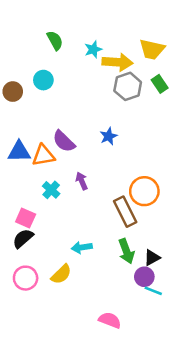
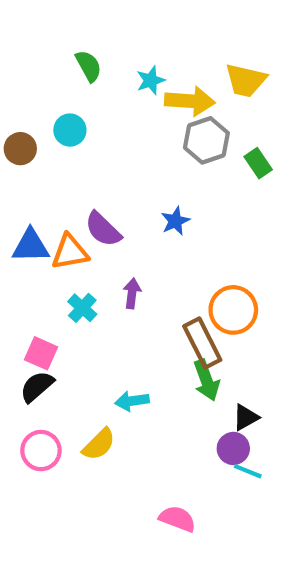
green rectangle: (160, 84) -> (258, 163), moved
purple arrow: (82, 181) -> (132, 293), turned 30
green arrow: (126, 251) -> (206, 380), moved

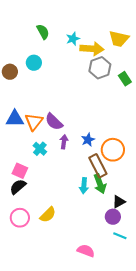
blue star: (175, 221) -> (88, 140), moved
purple semicircle: (103, 229) -> (54, 122), moved
orange triangle: (70, 252) -> (34, 122), turned -42
cyan arrow: (132, 401) -> (84, 186), moved, turned -77
cyan line: (248, 471) -> (120, 236), moved

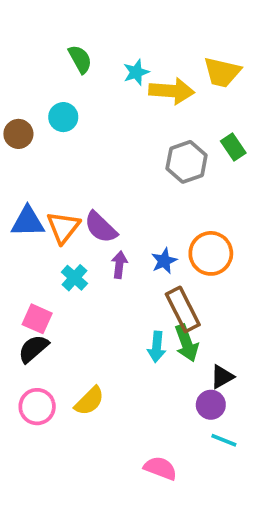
gray hexagon: (100, 68) -> (187, 162), moved
orange circle: (113, 150) -> (211, 253), moved

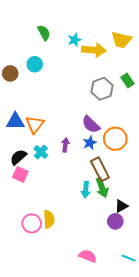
purple semicircle: (101, 227) -> (91, 124), moved
black semicircle: (33, 349) -> (18, 157), moved
yellow semicircle: (89, 401) -> (49, 219), turned -48
pink circle: (37, 407) -> (32, 223), moved
cyan line: (224, 440) -> (129, 258), moved

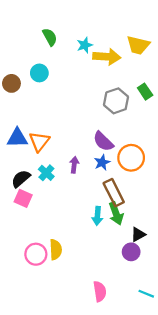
pink semicircle: (88, 256) -> (100, 291), turned 60

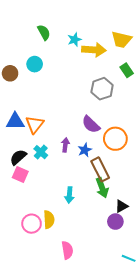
green rectangle: (145, 92) -> (127, 70), moved
blue star: (102, 162) -> (85, 150), moved
cyan arrow: (97, 216) -> (69, 195), moved
pink semicircle: (100, 291) -> (67, 250), moved

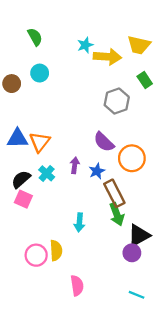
green semicircle: (44, 32) -> (35, 37), moved
black triangle: (122, 206) -> (139, 235), size x1.5
cyan line: (129, 258) -> (137, 295), moved

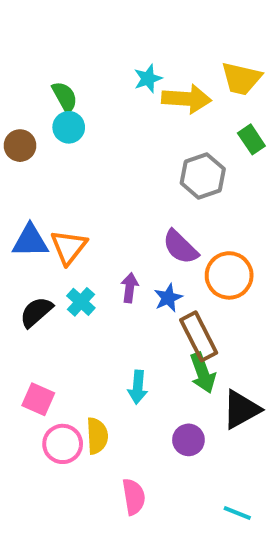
green semicircle: (35, 37) -> (65, 97), moved
pink square: (23, 199) -> (38, 399), moved
purple circle: (132, 253) -> (188, 440), moved

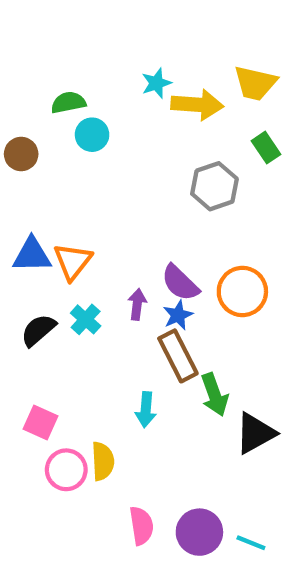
green semicircle: (65, 97) -> (68, 102), turned -72
cyan circle: (69, 127) -> (92, 135), moved
purple semicircle: (180, 247) -> (180, 283), moved
brown rectangle: (199, 336) -> (178, 356), moved
purple circle: (188, 440) -> (199, 532), moved, size x1.4

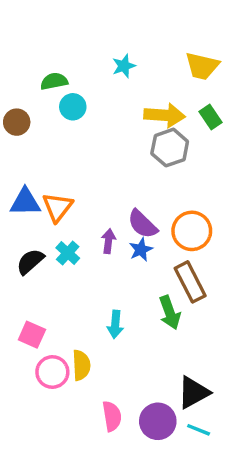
yellow arrow: (197, 105) -> (165, 115), moved
brown rectangle: (178, 356) -> (190, 282), moved
black triangle: (255, 433) -> (193, 392), moved

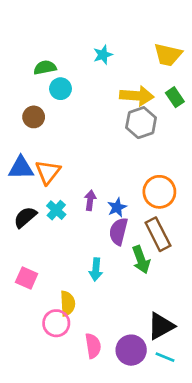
brown circle: (17, 122) -> (34, 117), moved
purple semicircle: (142, 224) -> (118, 231), moved, turned 60
pink circle: (52, 372) -> (56, 323), moved

